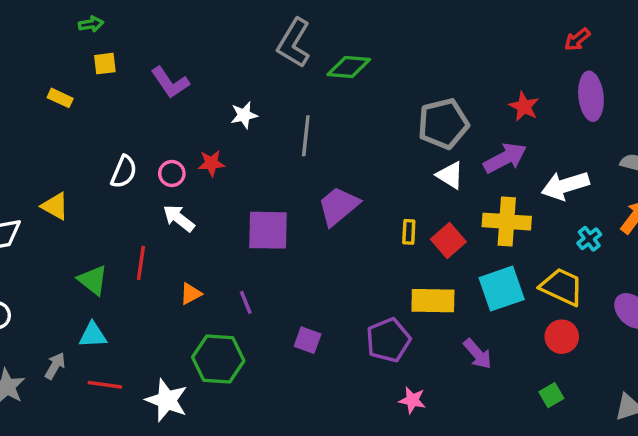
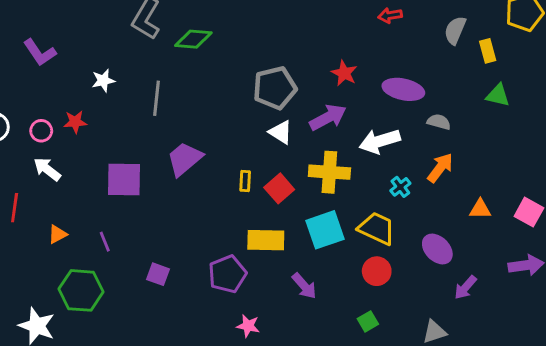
red arrow: (577, 40) -> (390, 15), turned 30
purple ellipse: (591, 96) -> (403, 89), moved, turned -72

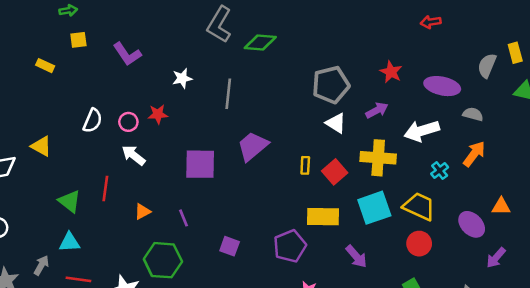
gray semicircle: (455, 30) -> (487, 66), moved
purple arrow: (328, 117) -> (377, 110), size x0.7
orange triangle: (480, 209) -> (501, 206), moved

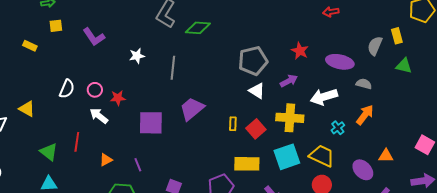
red star: (158, 114) -> (118, 98), moved

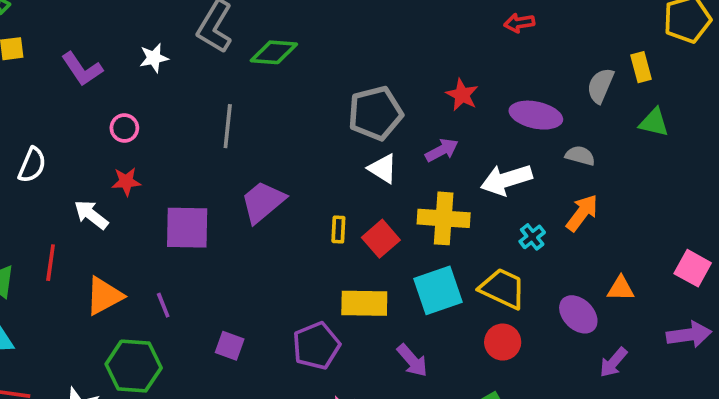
white star: (137, 56) -> (154, 58), moved
pink circle: (95, 90) -> (124, 128), moved
orange triangle: (106, 160) -> (104, 296), size x1.6

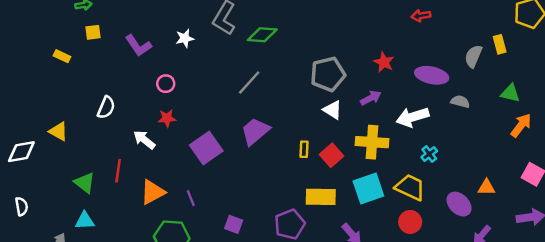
green triangle: (654, 122) -> (510, 93), moved
gray line: (228, 126) -> (249, 82), moved, turned 36
orange arrow: (582, 213) -> (521, 125), moved
purple square: (187, 228) -> (206, 148), turned -36

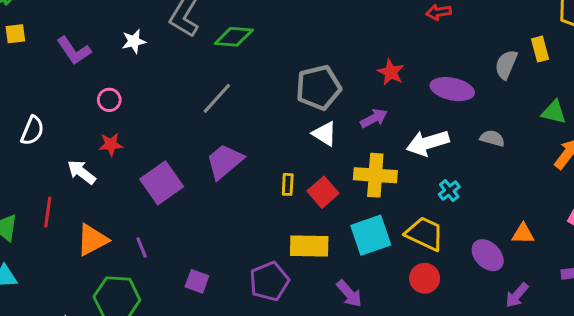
gray semicircle: (460, 102) -> (492, 138), moved

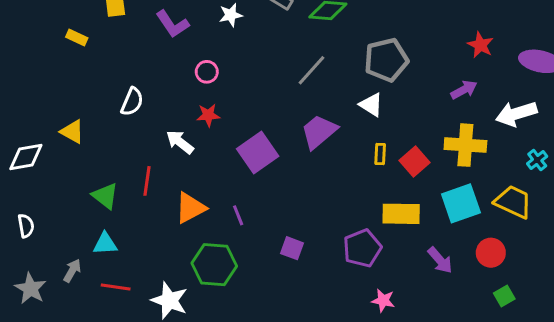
gray pentagon: (318, 88) -> (386, 60), moved
white triangle: (325, 134) -> (371, 105), moved
red circle: (425, 278) -> (491, 253), moved

